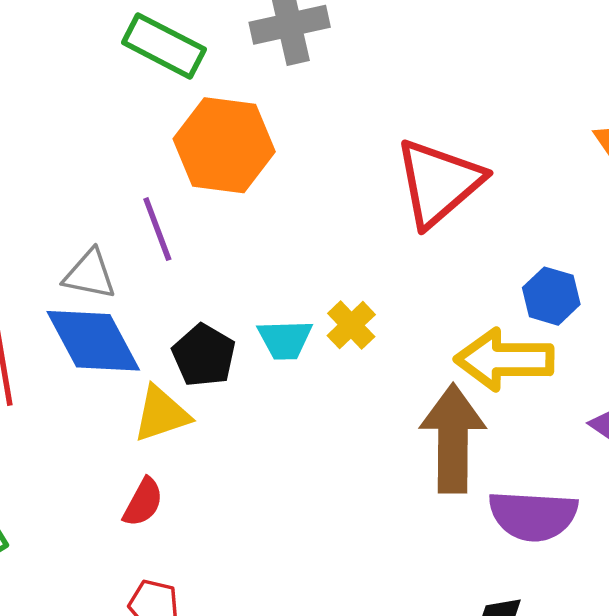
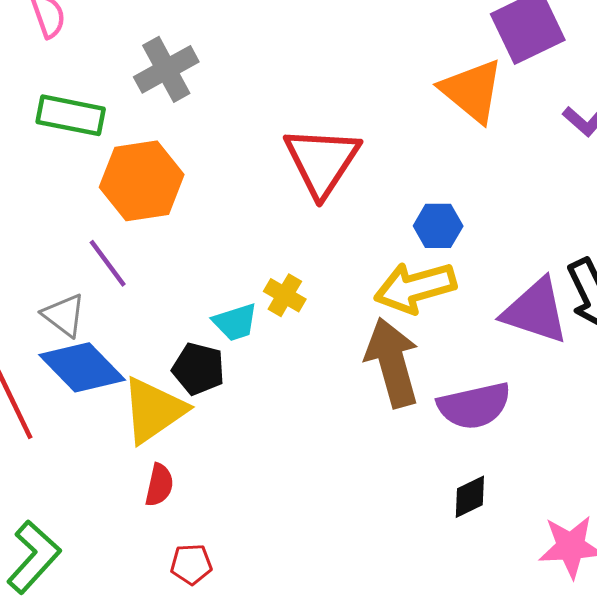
gray triangle: (90, 274) -> (64, 315), turned 42
black pentagon: (204, 355) -> (198, 369), moved
yellow triangle: (161, 414) -> (154, 410), size x1.4

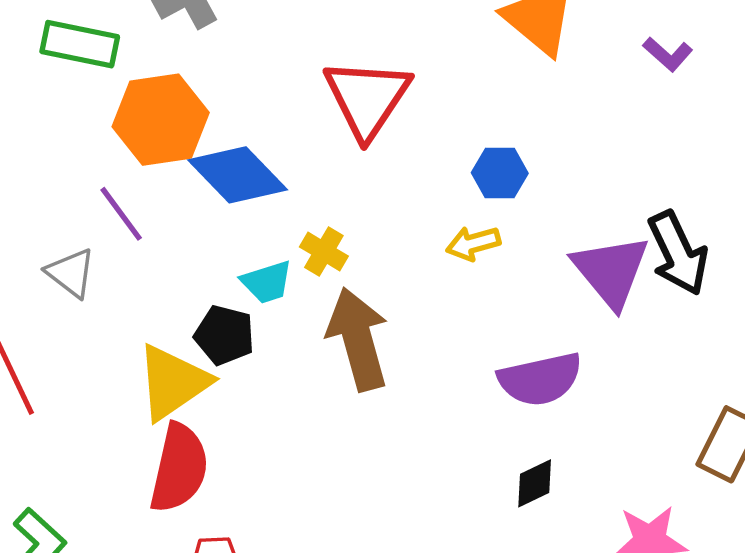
yellow arrow: (415, 287) -> (473, 243), size x0.6
purple triangle: (536, 311) -> (611, 271), turned 32
brown arrow: (392, 363) -> (358, 339), moved
blue diamond: (82, 367) -> (238, 175), moved
red semicircle: (159, 485) -> (179, 468), size x1.8

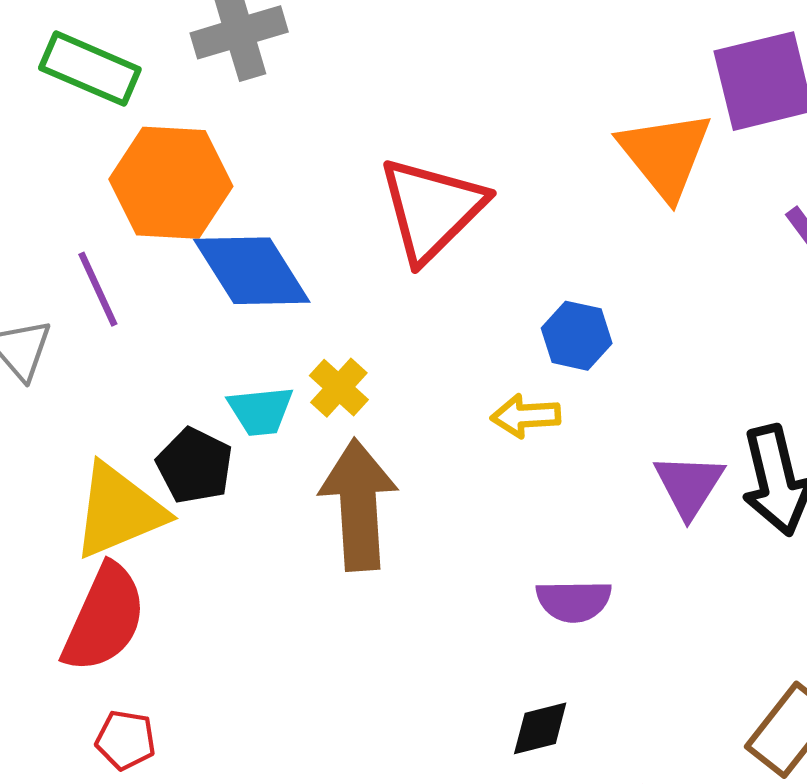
purple triangle: (611, 271) -> (689, 485), size x0.7
purple semicircle: (540, 379) -> (574, 601), size x0.7

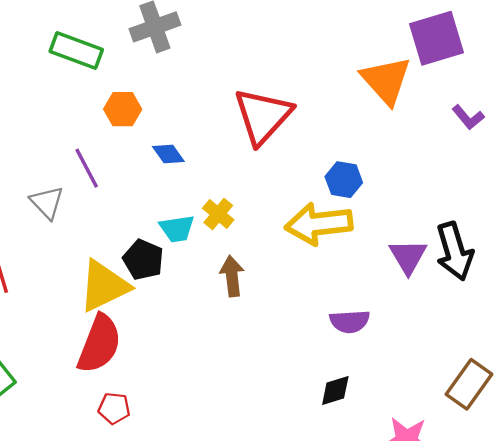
orange hexagon: (171, 183) -> (123, 109), size x0.6
blue diamond: (252, 271) -> (168, 154), size x0.5
yellow arrow: (526, 416) -> (319, 224), size x1.8
brown arrow: (359, 505) -> (232, 276), size x0.6

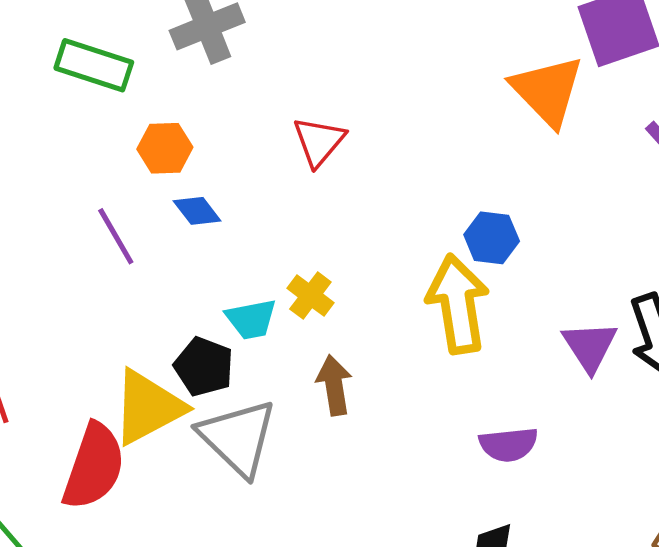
red triangle: (263, 116) -> (319, 141), moved, size x0.6
blue diamond: (168, 154) -> (197, 211), moved
gray triangle: (47, 202) -> (238, 438), moved, size x1.6
yellow arrow: (319, 224) -> (458, 304), turned 90
red semicircle: (99, 344) -> (94, 466), moved

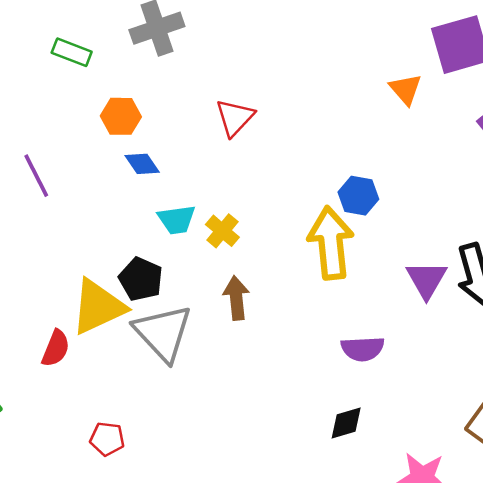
green rectangle: (94, 65) -> (72, 52), size x0.7
orange triangle: (547, 91) -> (405, 89), size x0.6
purple line: (116, 236) -> (36, 176), moved
cyan trapezoid: (251, 319) -> (177, 220), moved
red semicircle: (94, 466) -> (56, 348), size x0.6

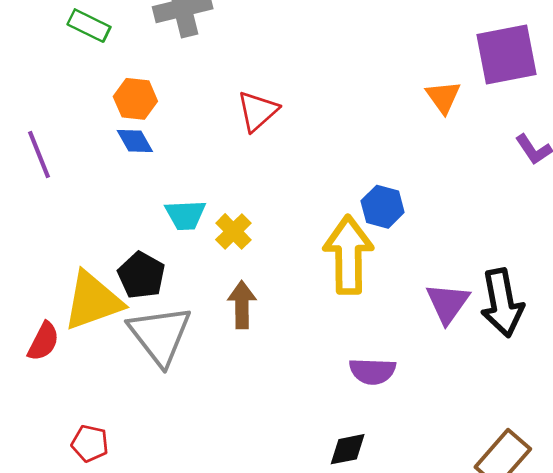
blue diamond: (142, 164) -> (135, 141), moved

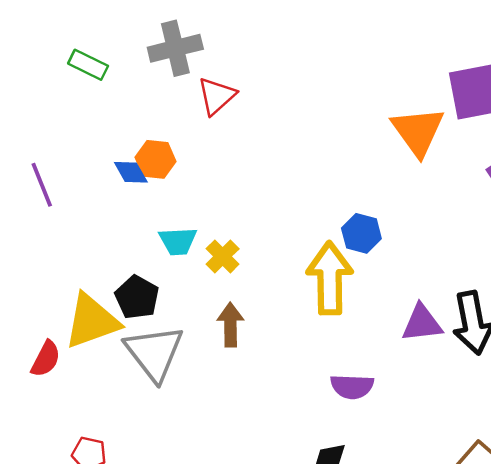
orange triangle: (443, 97) -> (418, 131), size x1.6
orange hexagon: (135, 99) -> (156, 159), moved
red triangle: (258, 111) -> (217, 96), moved
purple triangle: (448, 303) -> (422, 323), turned 48

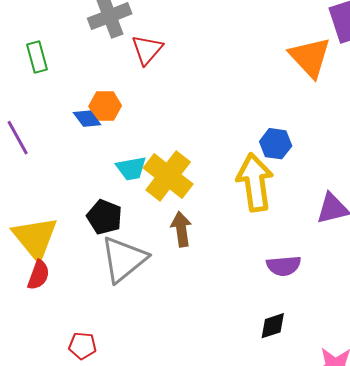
green rectangle: (88, 65) -> (37, 57), moved, turned 56
yellow cross: (223, 256) -> (168, 176), size x1.8
yellow triangle: (92, 321) -> (35, 238), moved, turned -42
gray triangle: (154, 353) -> (124, 259), turned 36

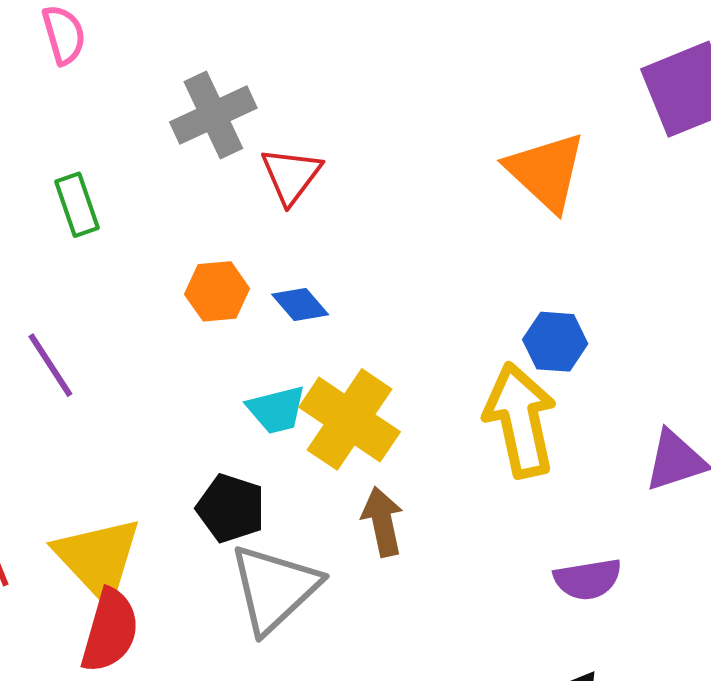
orange triangle: (310, 57) -> (546, 171), moved
blue diamond: (87, 119) -> (300, 304), moved
red semicircle: (39, 275) -> (110, 631), size x1.4

